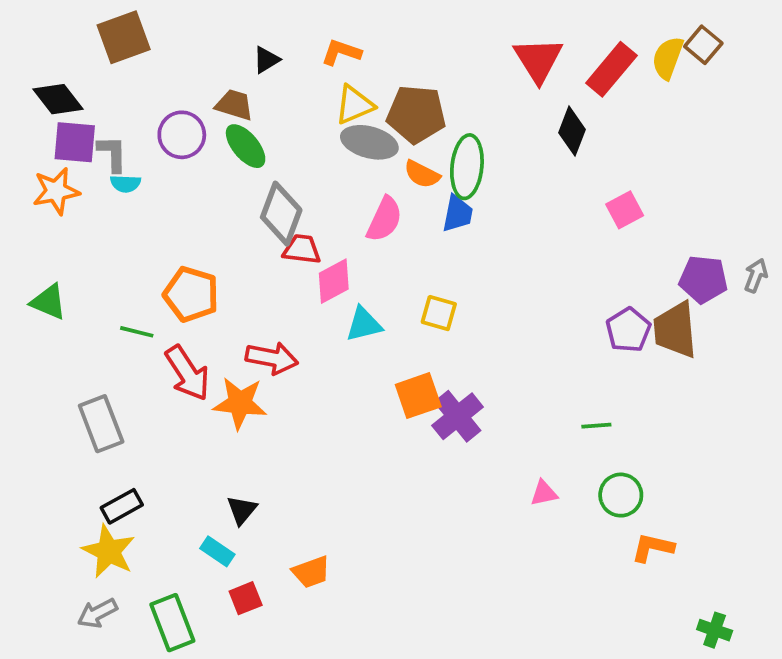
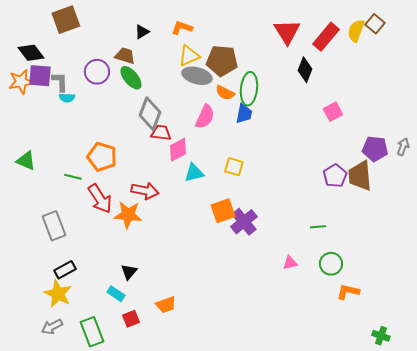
orange star: (56, 191) -> (21, 82), moved

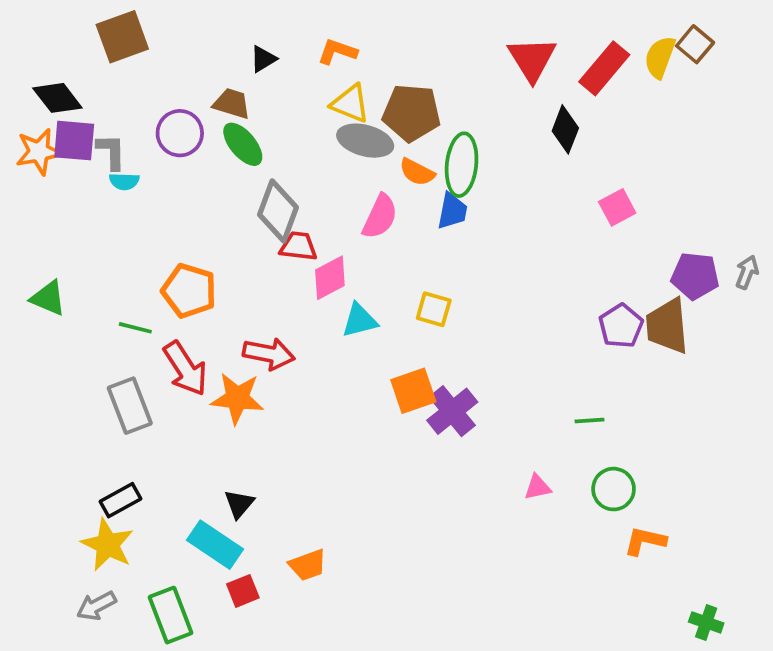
yellow triangle: (189, 56) -> (350, 104), turned 45
gray rectangle: (54, 226) -> (130, 406), moved
cyan rectangle: (116, 294) -> (215, 545), size x1.6

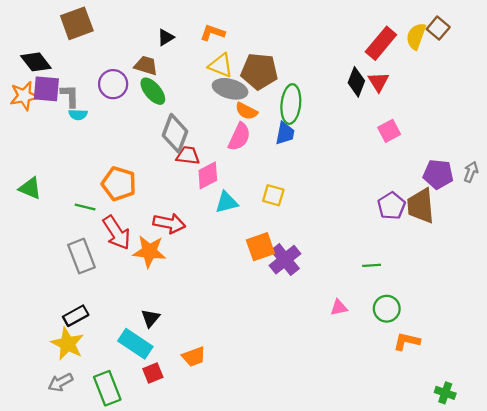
red triangle: (532, 59) -> (379, 82), moved, size x0.7
orange semicircle: (417, 172) -> (246, 111), moved

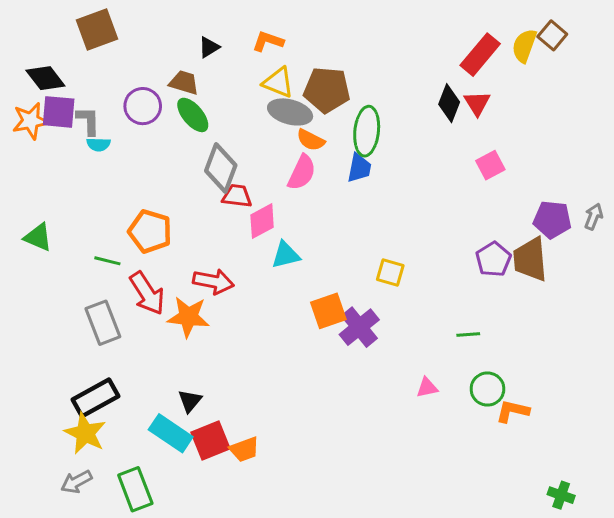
yellow square: (273, 195) -> (390, 273), moved
black rectangle: (76, 316) -> (96, 398), size x1.4
orange L-shape: (407, 341) -> (513, 411), moved
red square: (153, 373) -> (210, 441), moved, size x1.5

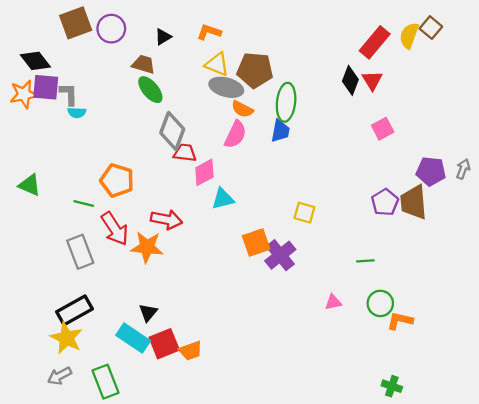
purple circle: (143, 106) -> (111, 29), moved
green cross: (561, 495) -> (392, 386), moved

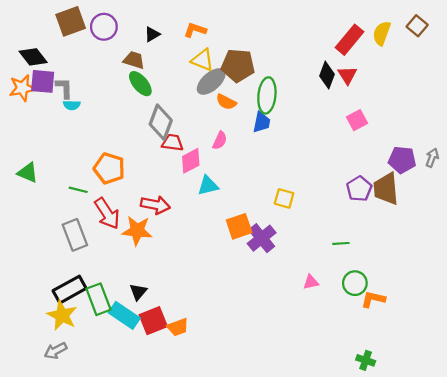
brown square: (431, 28) -> (417, 26), moved
gray ellipse: (226, 87) -> (211, 81), turned -56
pink semicircle: (235, 134) -> (220, 140), moved, size x0.7
green rectangle: (106, 382) -> (99, 299), moved

